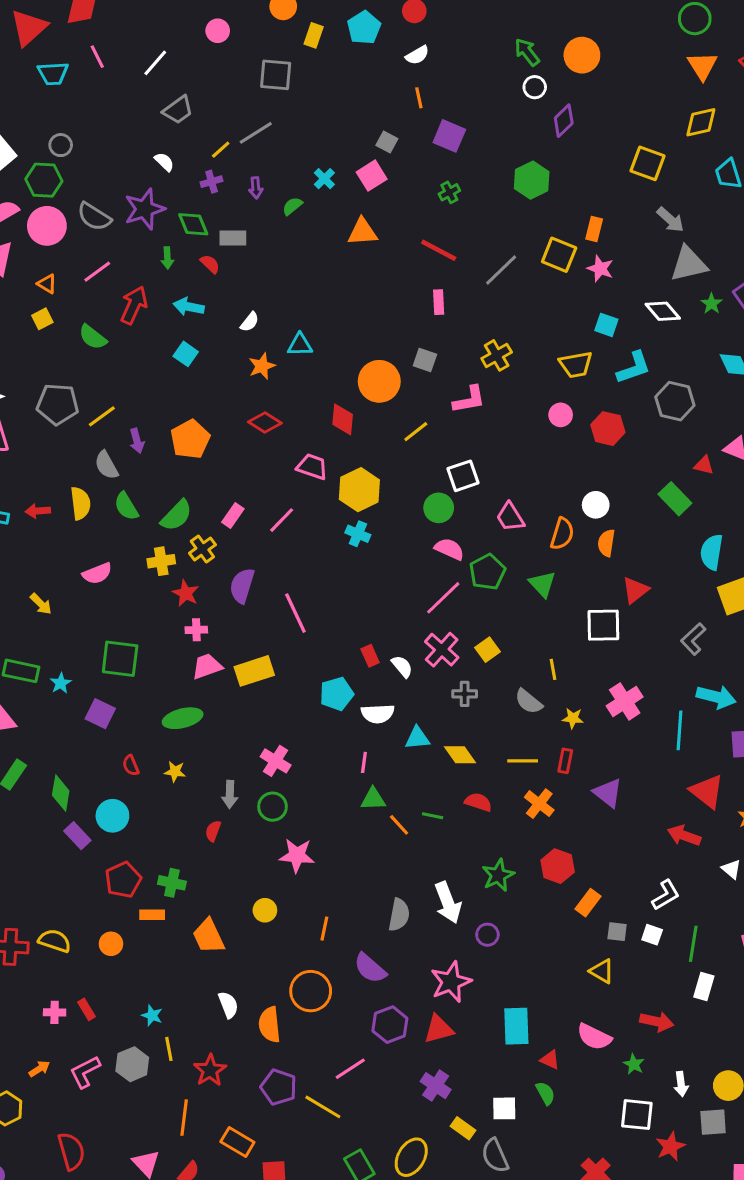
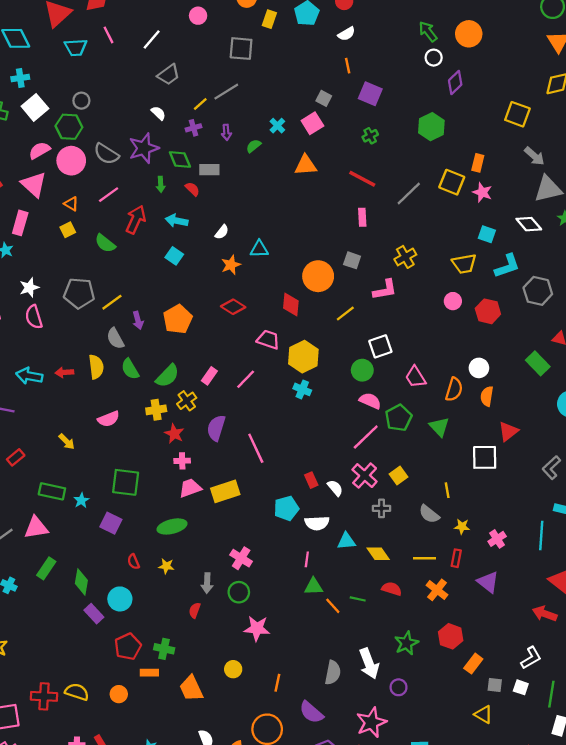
pink cross: (625, 701) -> (497, 539), moved, size x0.7

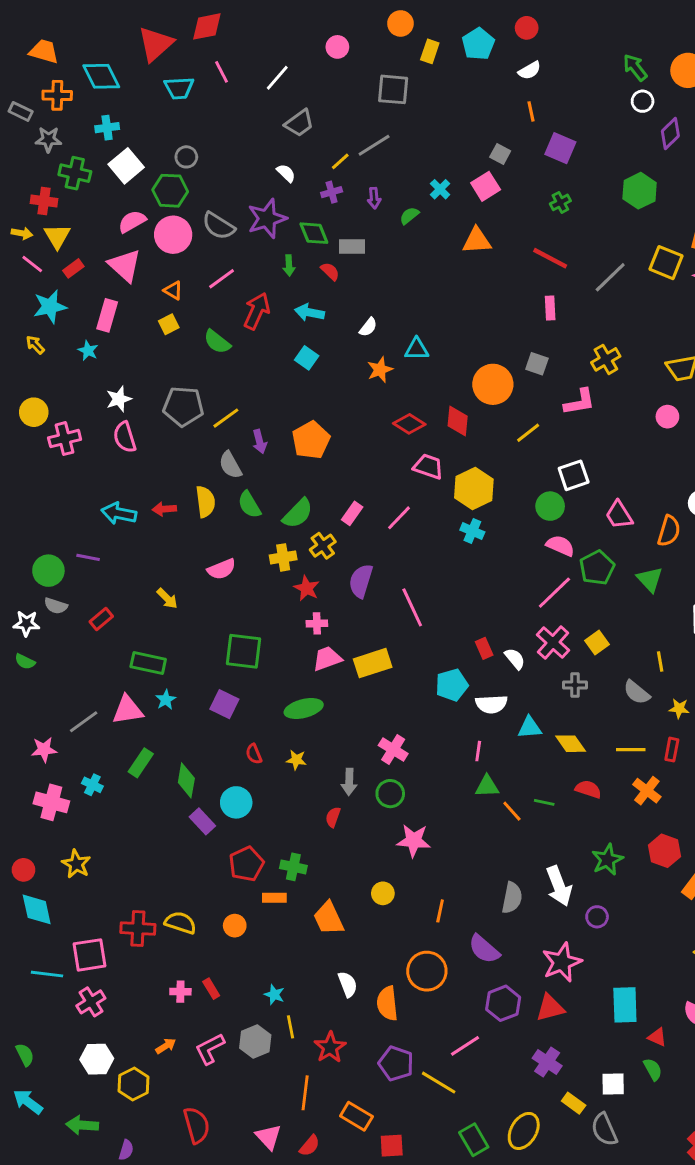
red diamond: (233, 307) -> (409, 424), moved
cyan star: (81, 500) -> (166, 700), moved

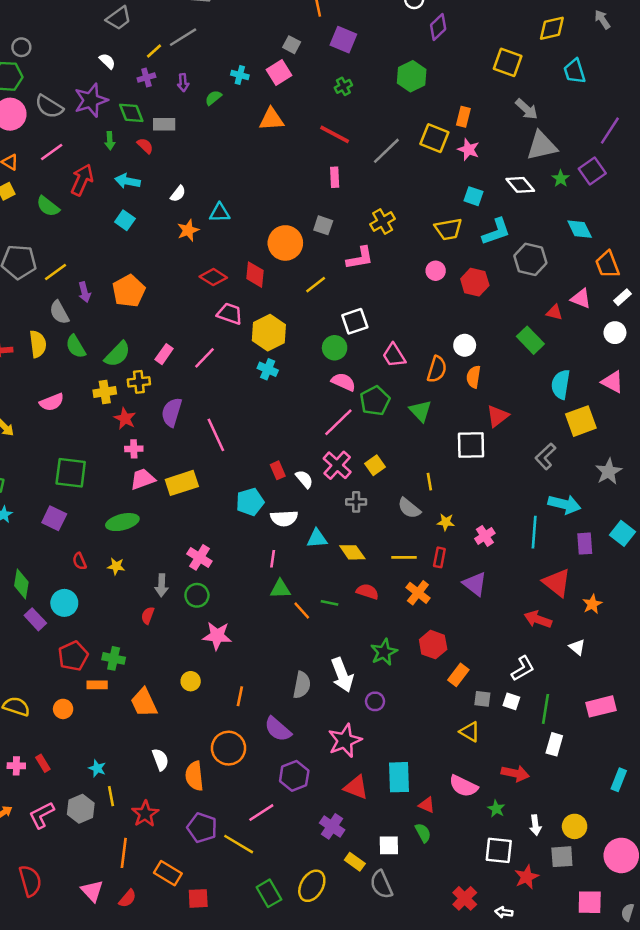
cyan cross: (440, 189) -> (240, 75), turned -30
yellow cross: (323, 546) -> (139, 382), turned 30
red triangle: (550, 1008) -> (356, 787), moved, turned 36

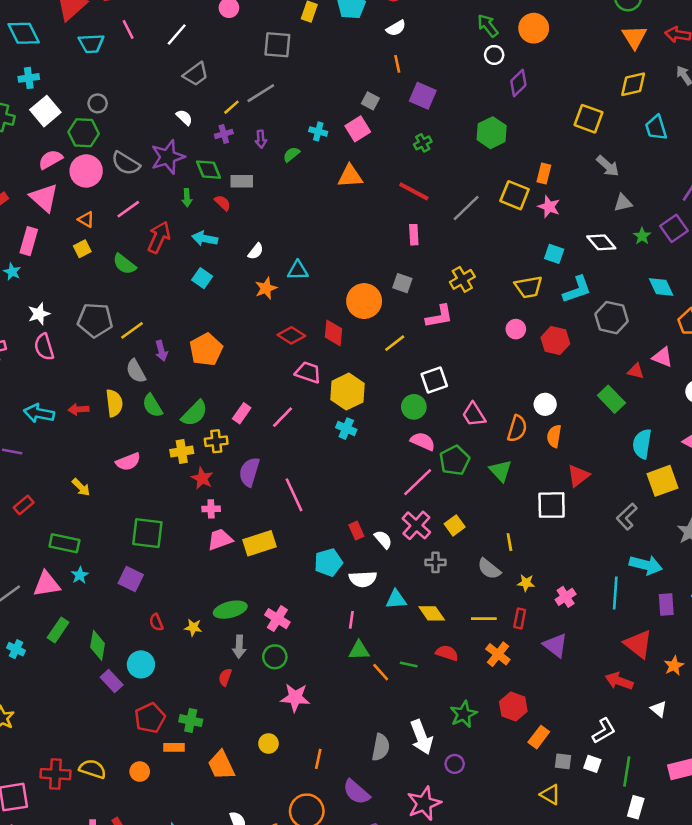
gray triangle: (542, 146) -> (623, 203), size x0.6
green ellipse: (122, 522) -> (230, 610), moved

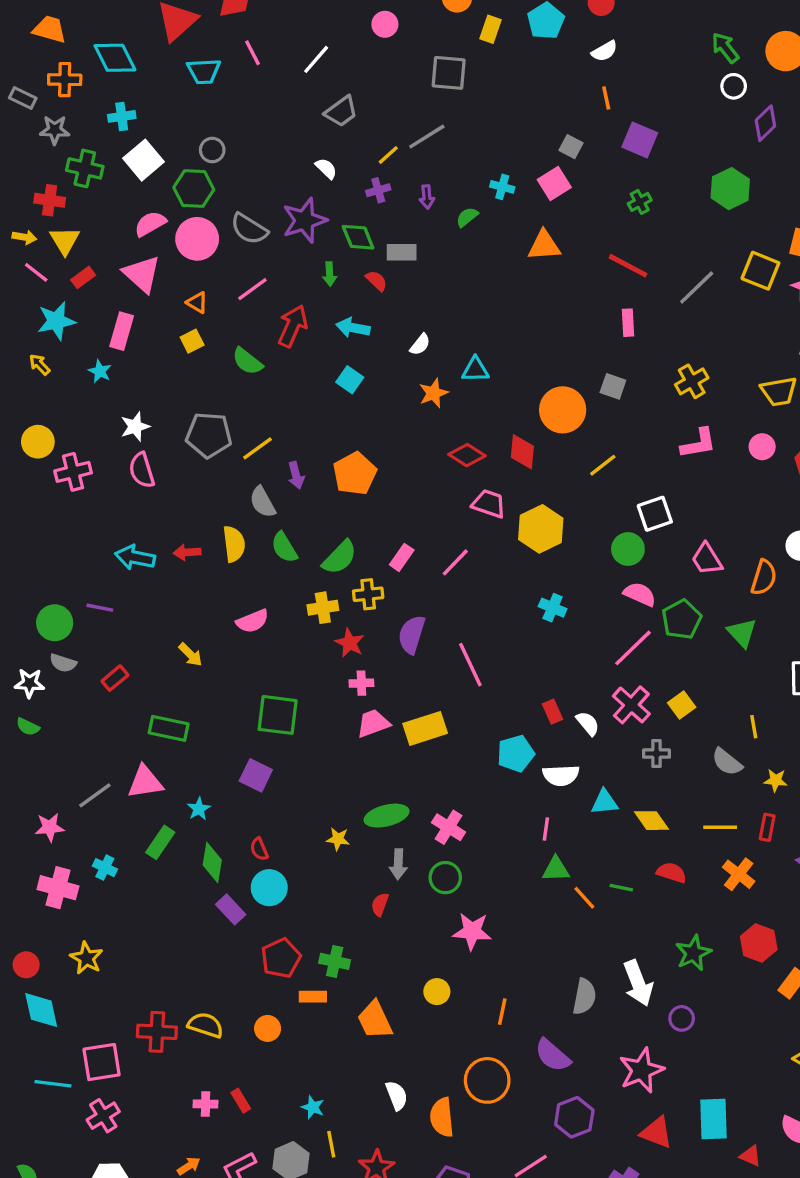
pink L-shape: (439, 316) -> (698, 443), moved
cyan cross: (346, 429) -> (553, 608), moved
cyan star: (80, 575) -> (199, 809), moved
red semicircle: (156, 622) -> (259, 849), moved

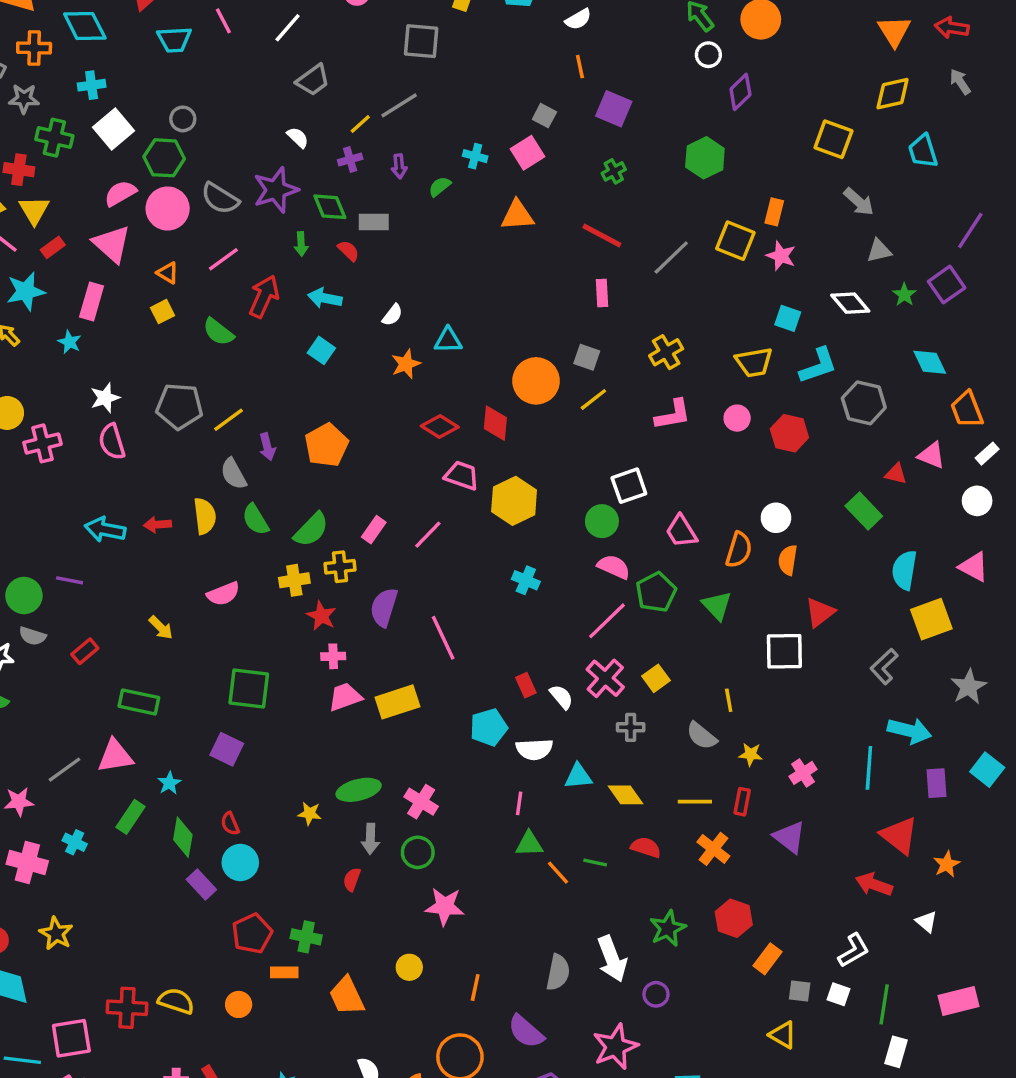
yellow line: (603, 465) -> (593, 399), moved

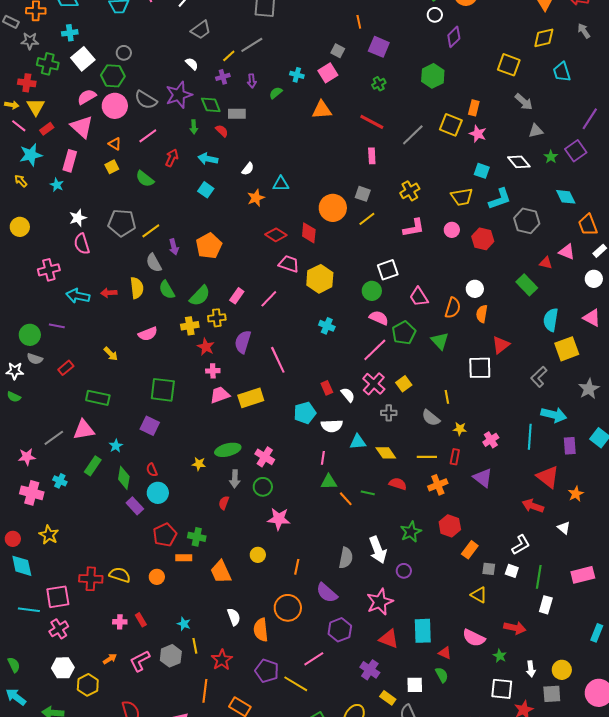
red arrow: (264, 296) -> (172, 158), size x0.7
pink cross: (43, 443) -> (49, 270), moved
orange cross: (713, 849) -> (438, 485), turned 30

